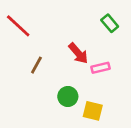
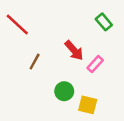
pink rectangle: (101, 68) -> (95, 64), turned -35

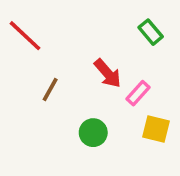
yellow square: (88, 105) -> (156, 129), moved

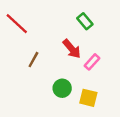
green rectangle: (151, 32) -> (85, 21), moved
yellow square: (156, 129) -> (88, 98), moved

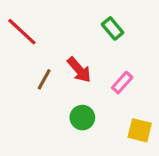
red arrow: (72, 49) -> (79, 70), moved
yellow square: (88, 98) -> (140, 130), moved

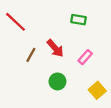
green rectangle: (113, 28) -> (78, 20), turned -40
yellow square: (140, 130) -> (97, 90), turned 35

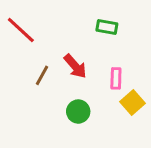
pink rectangle: (85, 57) -> (116, 78), turned -40
yellow square: (97, 90) -> (133, 102), moved

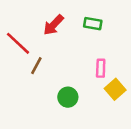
red line: (21, 30) -> (18, 43), moved
red arrow: (75, 66) -> (53, 25), moved, turned 85

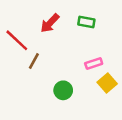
pink rectangle: (101, 68) -> (94, 63), turned 70

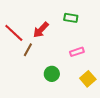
red arrow: (50, 23) -> (41, 30), moved
yellow square: (107, 83) -> (88, 79), moved

